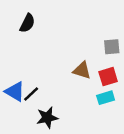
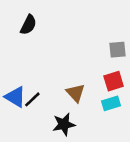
brown triangle: (82, 70) -> (76, 93), moved, turned 30
black star: (47, 118) -> (64, 124), moved

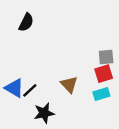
gray square: (118, 50) -> (106, 57), moved
black star: (64, 124) -> (44, 113), moved

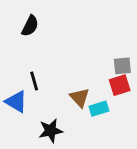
black line: (30, 90) -> (34, 81), moved, turned -63
cyan rectangle: (101, 94) -> (99, 109), moved

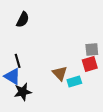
black line: (34, 81) -> (18, 61), moved
black star: (51, 131) -> (23, 92), moved

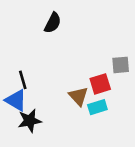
black semicircle: (23, 20) -> (53, 23), moved
red square: (90, 64) -> (100, 84), moved

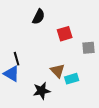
red square: (100, 84) -> (65, 34), moved
black star: (30, 121) -> (42, 91), moved

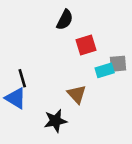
black semicircle: (39, 17) -> (65, 20), moved
cyan rectangle: (72, 79) -> (105, 70), moved

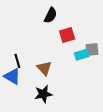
brown triangle: (77, 94) -> (44, 68), moved

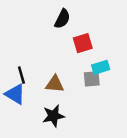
gray square: (92, 49) -> (92, 79), moved
brown triangle: (44, 68) -> (55, 84), turned -42

